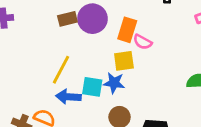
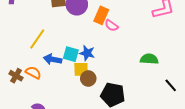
yellow square: (124, 61) -> (81, 69), moved
yellow line: (61, 70) -> (37, 39), moved

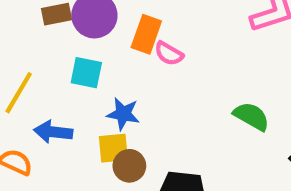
cyan square: (71, 54) -> (86, 73), moved
green semicircle: (149, 59) -> (251, 116), turned 30

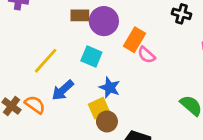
blue arrow: (53, 132) -> (63, 90), turned -60
yellow square: (113, 148) -> (99, 108), turned -30

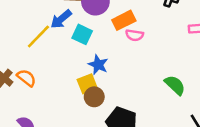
orange rectangle: (135, 40) -> (124, 20), turned 30
pink semicircle: (146, 55) -> (135, 35), turned -36
blue arrow: (63, 90) -> (61, 19), moved

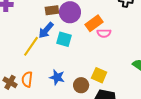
blue star: (98, 65) -> (57, 77), moved
orange semicircle: (26, 78) -> (27, 79), turned -112
yellow square: (87, 84) -> (99, 75), moved, turned -35

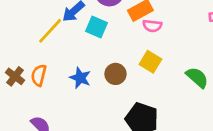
yellow square: (99, 75) -> (150, 62), moved
brown circle: (81, 85) -> (115, 74), moved

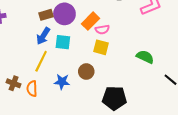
yellow line: (50, 31) -> (41, 61), moved
yellow square: (150, 62) -> (101, 47), moved
brown cross: (15, 76) -> (14, 83), moved

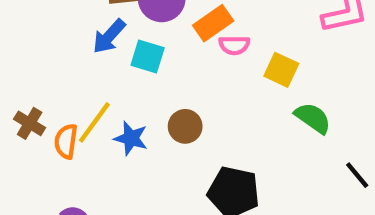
yellow square: (101, 47) -> (281, 70), moved
yellow line: (41, 61) -> (94, 122), moved

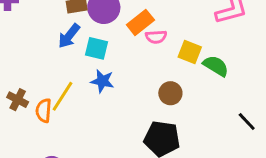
green semicircle: (313, 118) -> (216, 66), moved
brown circle: (185, 126) -> (170, 93), moved
blue star: (131, 138) -> (102, 81), moved

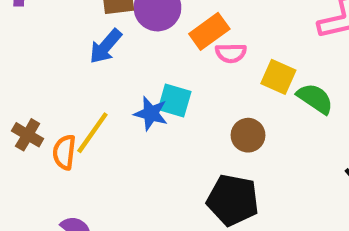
cyan square: (96, 48) -> (175, 101), moved

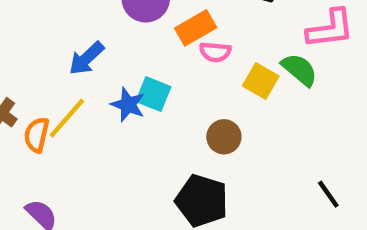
blue arrow: (106, 46) -> (86, 58), moved
green semicircle: (315, 99) -> (299, 70), moved

